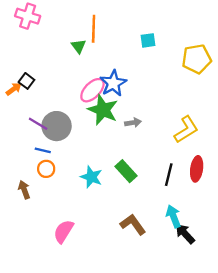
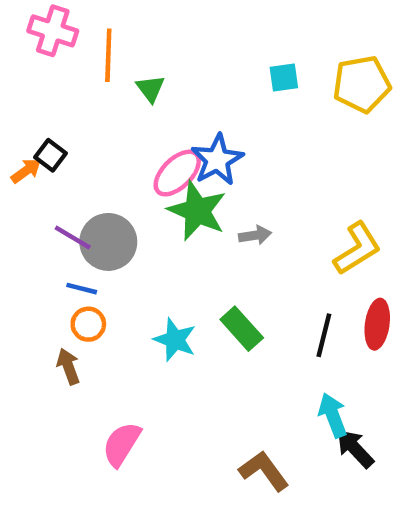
orange line: (94, 29) -> (108, 55), moved
yellow pentagon: (197, 59) -> (362, 84), moved
brown arrow: (24, 190) -> (68, 366), moved
brown L-shape: (133, 224) -> (264, 471), moved

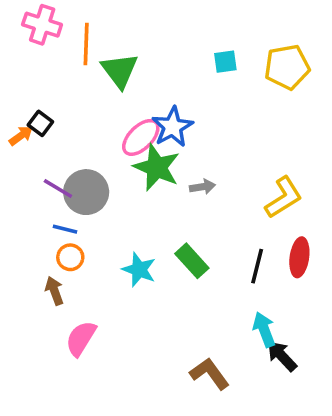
green triangle: (151, 89) -> (120, 70), size x1.6
pink semicircle: (122, 444) -> (81, 338), moved

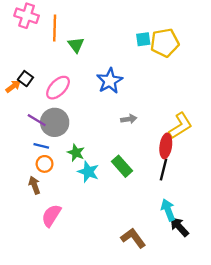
yellow pentagon: (287, 67) -> (165, 43), moved
green triangle: (120, 70) -> (76, 45), size x0.7
pink ellipse: (141, 137) -> (58, 88), moved
green star: (157, 167) -> (76, 153), moved, size x0.6
red ellipse: (299, 257) -> (166, 146), moved

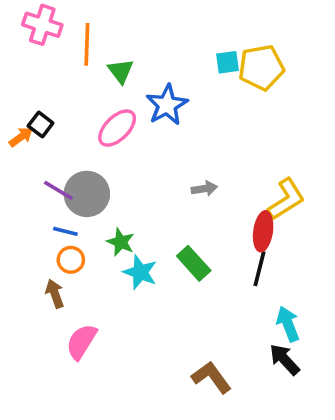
blue star: (110, 81) -> (167, 105), moved
pink ellipse: (58, 88) -> (117, 128), moved
cyan arrow: (168, 210) -> (288, 324), moved

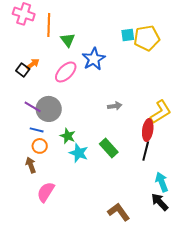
orange arrow: (21, 137) -> (33, 64), moved

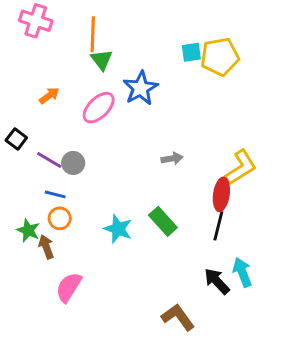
orange line: (49, 25) -> (93, 34), moved
black square: (23, 70) -> (16, 139), moved
gray circle: (49, 109) -> (73, 163), size x0.6
green star: (68, 136) -> (28, 230), moved
black arrow: (160, 202) -> (217, 281), moved

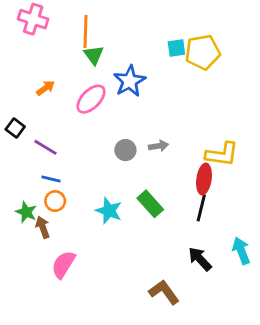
gray circle: (73, 163) -> (125, 150), moved
yellow L-shape: (241, 167) -> (222, 154), turned 40
cyan arrow: (242, 272) -> (241, 251), moved

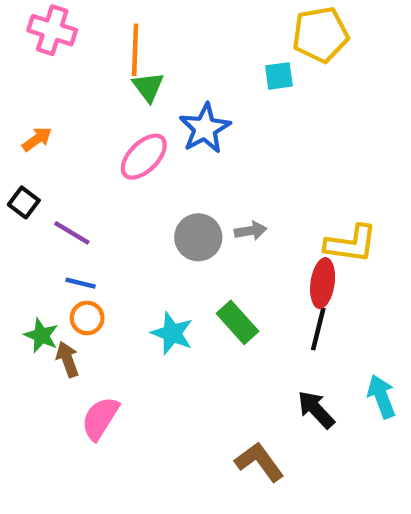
yellow pentagon: (203, 52) -> (320, 35), moved
orange arrow: (45, 88) -> (37, 139), moved
gray circle: (125, 150) -> (198, 237), size x1.4

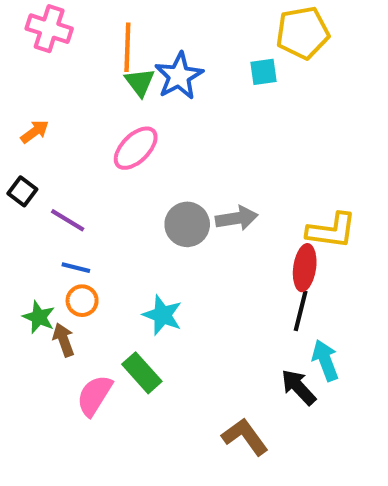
blue star: (205, 128) -> (179, 76), moved
gray arrow: (251, 231) -> (237, 218), size x1.4
green rectangle: (238, 322) -> (142, 373), moved
cyan arrow: (381, 396) -> (325, 360), moved

